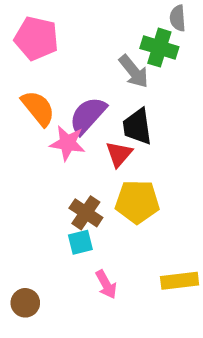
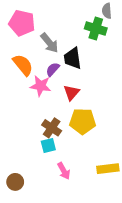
gray arrow: (134, 71) -> (49, 43), moved
purple semicircle: (88, 115) -> (53, 69), size x0.6
black trapezoid: (137, 127) -> (73, 58), moved

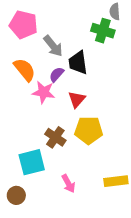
cyan square: (48, 146) -> (32, 162), moved, size x1.6

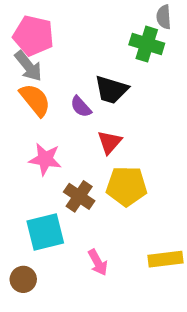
gray arrow: (53, 46) -> (28, 66), moved
black trapezoid: (78, 63) -> (111, 90), turned -65
purple semicircle: (57, 74) -> (81, 107), turned -84
pink star: (44, 92) -> (45, 159), moved

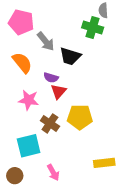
gray arrow: (28, 66) -> (46, 41), moved
purple semicircle: (81, 107) -> (51, 78), moved, turned -32
red triangle: (110, 142) -> (58, 91), moved
pink arrow: (98, 262) -> (53, 172), moved

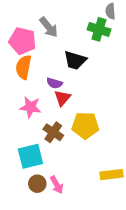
pink pentagon: (21, 22) -> (22, 41), moved
gray arrow: (46, 41) -> (49, 27), moved
orange semicircle: (22, 63) -> (24, 67), turned -130
brown circle: (15, 176) -> (37, 184), moved

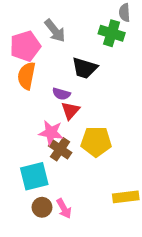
pink pentagon: (22, 41) -> (25, 46), turned -30
pink star: (30, 107) -> (51, 132), moved

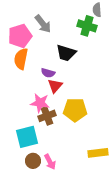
brown cross: (60, 149) -> (47, 116), turned 36

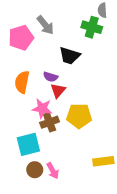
orange semicircle: (21, 59) -> (22, 82), moved

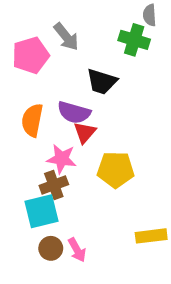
purple semicircle: (51, 77) -> (74, 112), size x1.5
brown cross: (50, 122) -> (54, 185), moved

